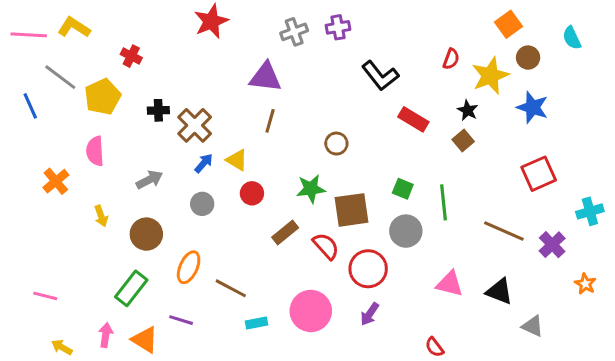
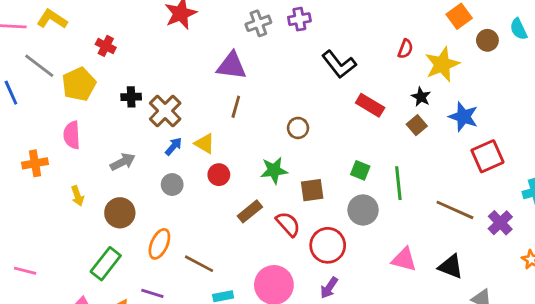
brown circle: (528, 58) -> (487, 40), moved
blue star: (533, 107) -> (463, 117), moved
orange cross: (56, 181) -> (35, 163), turned 30
brown square: (352, 210) -> (312, 190), size x0.7

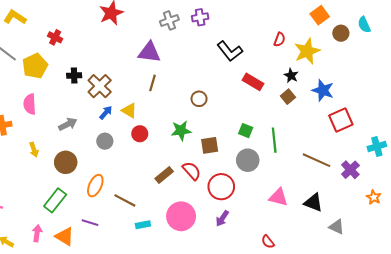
brown rectangle: (250, 211) -> (164, 175), moved

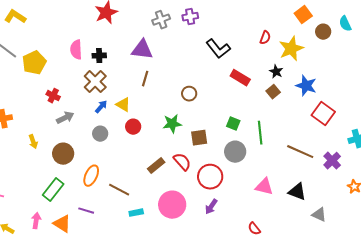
red cross: (55, 37) -> (53, 96), moved
black cross: (74, 76) -> (99, 56), moved
pink semicircle: (30, 104) -> (76, 50), moved
red square: (341, 120) -> (323, 114), turned -30

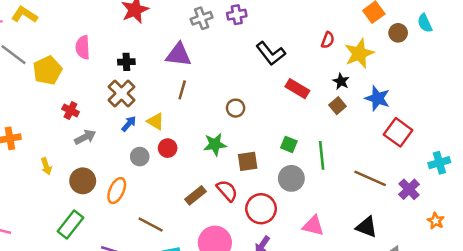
pink semicircle: (76, 50) -> (83, 47), moved
gray circle: (100, 134) -> (140, 157), moved
orange ellipse: (91, 176) -> (117, 191), moved
pink triangle: (264, 187) -> (313, 226), moved

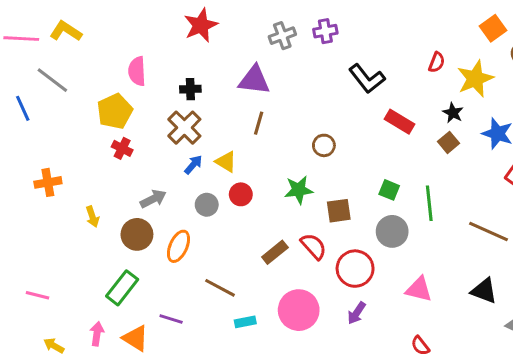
yellow pentagon: (48, 70) -> (115, 111), moved
gray arrow: (85, 137) -> (153, 199), moved

